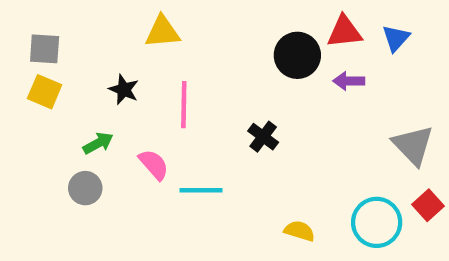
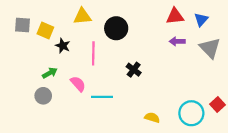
black circle: (297, 55) -> (116, 28), moved
yellow square: (45, 92) -> (45, 30), moved
gray triangle: (413, 145) -> (210, 48), moved

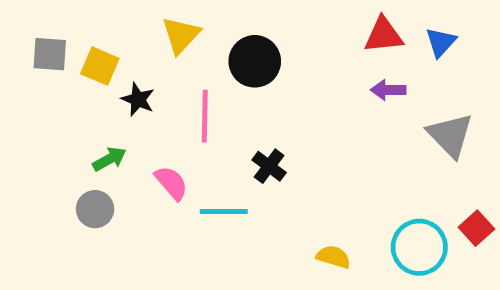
yellow triangle: (82, 16) -> (181, 35), turned -42
gray triangle: (210, 48) -> (450, 135), moved
black cross: (134, 70) -> (269, 166), moved

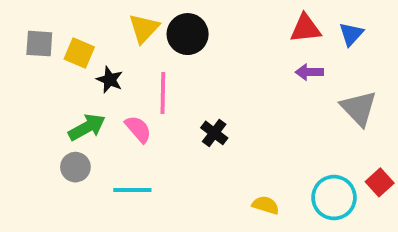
black circle: (255, 61) -> (188, 34), moved
green arrow: (109, 159) -> (87, 127), size x1.4
pink semicircle: (171, 183) -> (138, 129), moved
cyan line: (224, 211) -> (132, 190), moved

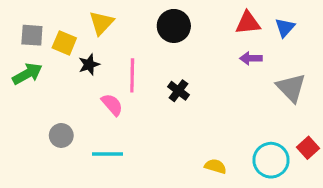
yellow triangle: (144, 28) -> (101, 23), moved
black circle: (188, 34) -> (174, 26), moved
black star: (110, 80) -> (89, 65), turned 30
green arrow: (87, 127) -> (27, 74), moved
black cross: (214, 133) -> (178, 91), moved

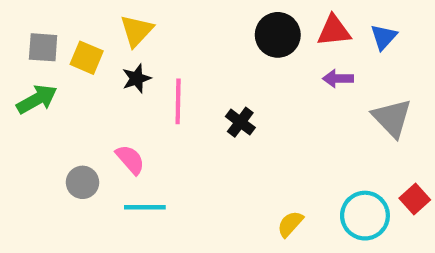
black circle: (174, 26) -> (278, 35), moved
black star: (89, 65) -> (136, 79), moved
pink semicircle: (112, 105) -> (130, 160), moved
yellow semicircle: (215, 166) -> (290, 224), turned -65

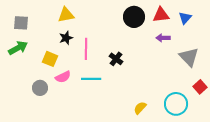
yellow triangle: (136, 31) -> (66, 15), turned 36
yellow square: (87, 58) -> (50, 59), moved
pink semicircle: (130, 160) -> (63, 77), turned 105
red square: (415, 199) -> (200, 87), moved
cyan line: (145, 207) -> (91, 79), moved

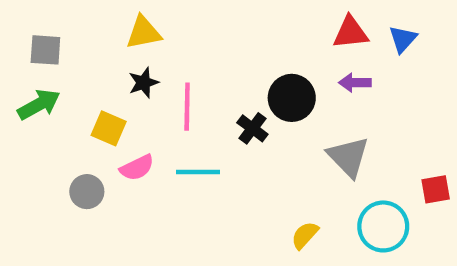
black circle: (134, 17) -> (292, 98), moved
gray triangle: (189, 57) -> (348, 157), moved
red square: (200, 87) -> (436, 189), turned 32

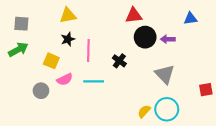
red triangle: (351, 33) -> (134, 15), moved
blue triangle: (403, 39) -> (190, 19), turned 40
black circle: (292, 98) -> (145, 37), moved
cyan circle: (383, 226) -> (167, 109), moved

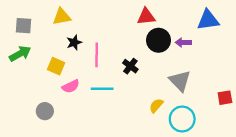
yellow triangle: (68, 15) -> (62, 17), moved
blue triangle: (190, 19) -> (208, 20), size x1.5
gray circle: (41, 91) -> (45, 111), moved
yellow semicircle: (144, 111) -> (156, 106), moved

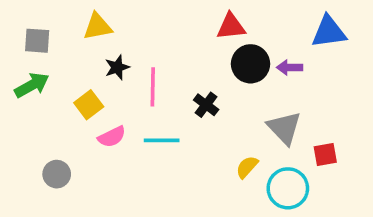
yellow square: (56, 66) -> (89, 105), turned 30
red square: (225, 98) -> (325, 155), moved
gray circle: (45, 111) -> (57, 174), moved

